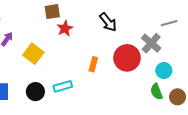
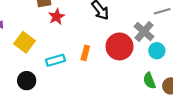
cyan circle: (164, 71) -> (157, 51), moved
cyan rectangle: (63, 86) -> (55, 60), moved

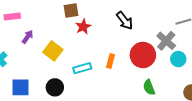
green semicircle: (149, 81) -> (149, 87), moved

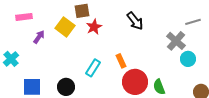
yellow square: (53, 51) -> (65, 27), moved
red circle: (143, 55) -> (135, 82), moved
orange rectangle: (110, 61) -> (121, 61), turned -40
cyan rectangle: (82, 68) -> (93, 68), turned -42

